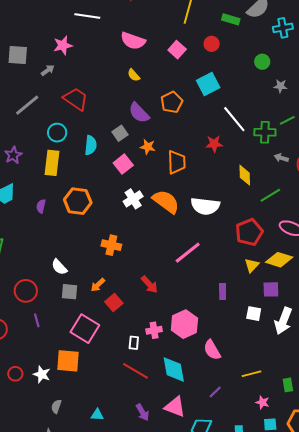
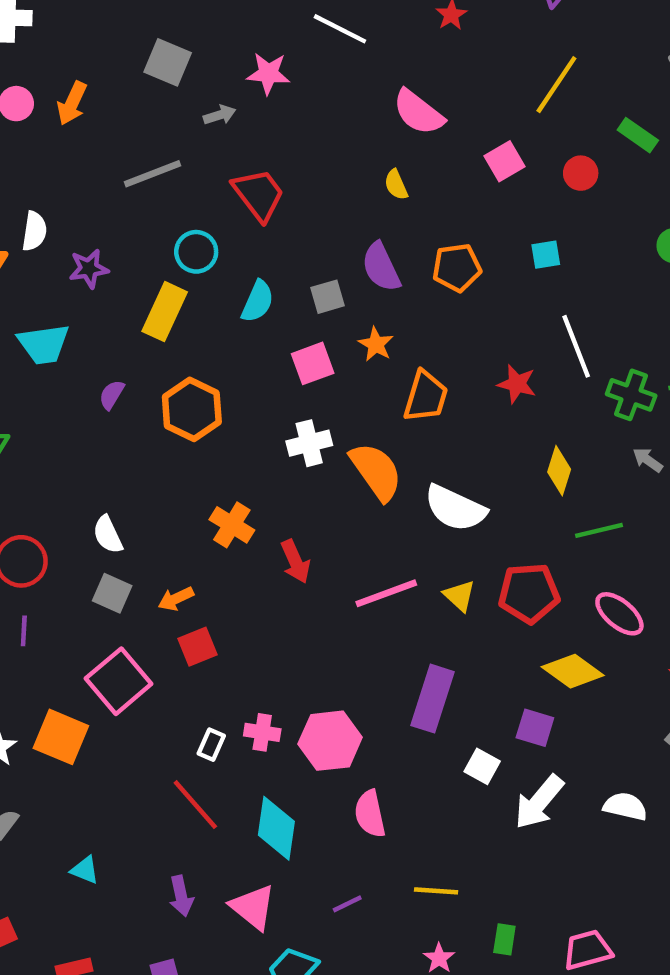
cyan square: (208, 84) -> (546, 255), size x0.6
yellow triangle: (252, 265) -> (459, 596), moved, turned -49
red arrow: (149, 284) -> (295, 561), moved
purple rectangle: (223, 291) -> (432, 699), size x1.8

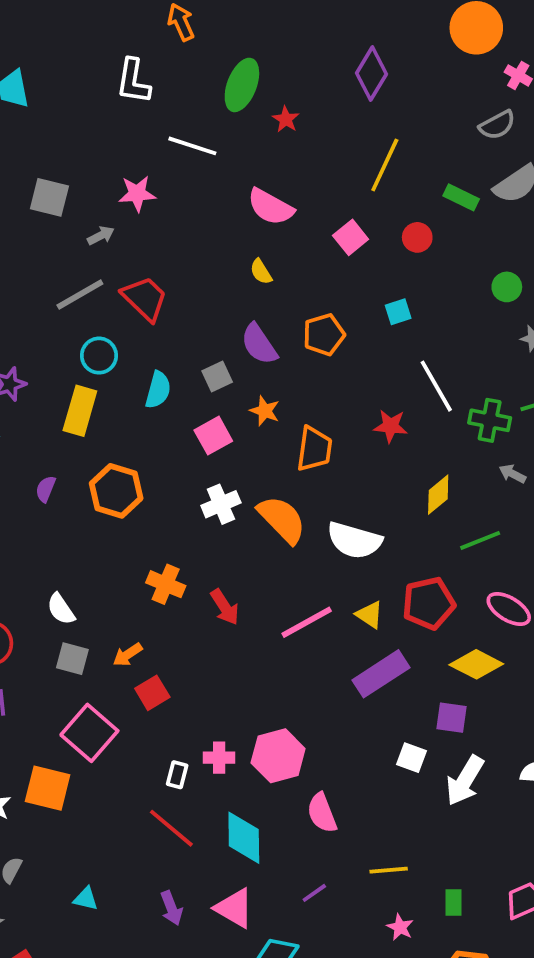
gray line: (153, 174) -> (80, 295), moved
yellow diamond: (559, 471) -> (438, 495), turned 42
purple rectangle: (432, 699) -> (381, 674), moved, turned 48

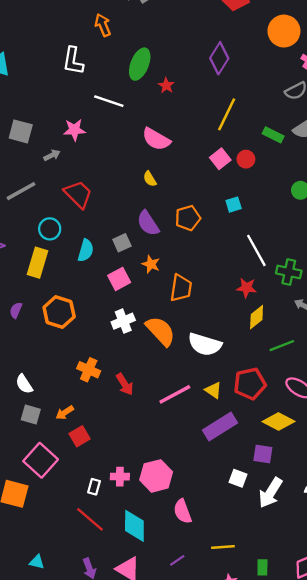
pink square: (351, 237) -> (220, 159), moved
gray line: (80, 295) -> (21, 191), moved
red star: (391, 426) -> (246, 288), moved

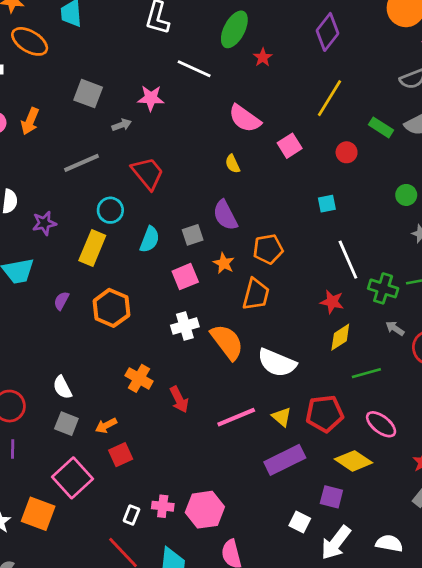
pink square: (220, 159) -> (290, 146), moved
orange pentagon: (188, 218) -> (268, 249), moved

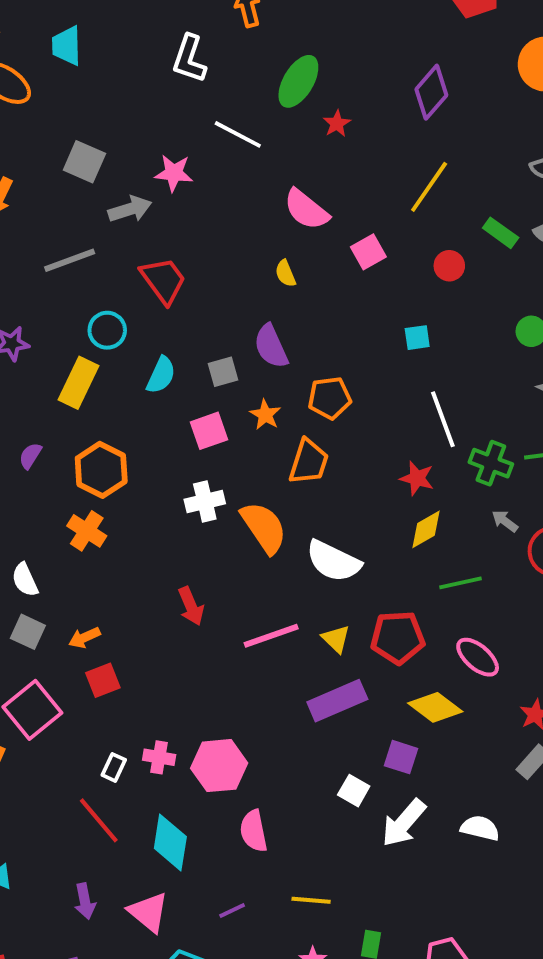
gray arrow: (122, 125) -> (130, 209), size x1.5
orange cross: (139, 378) -> (87, 531), moved

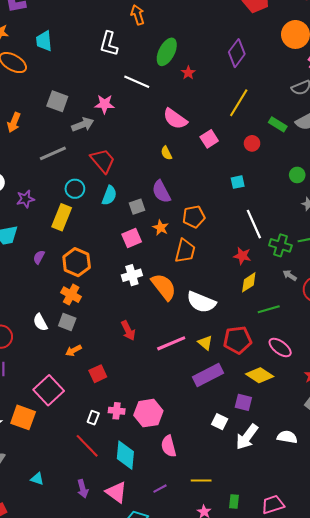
cyan semicircle: (161, 375) -> (109, 195), moved
gray square: (28, 632) -> (67, 322), moved
red square: (103, 680) -> (98, 374), moved

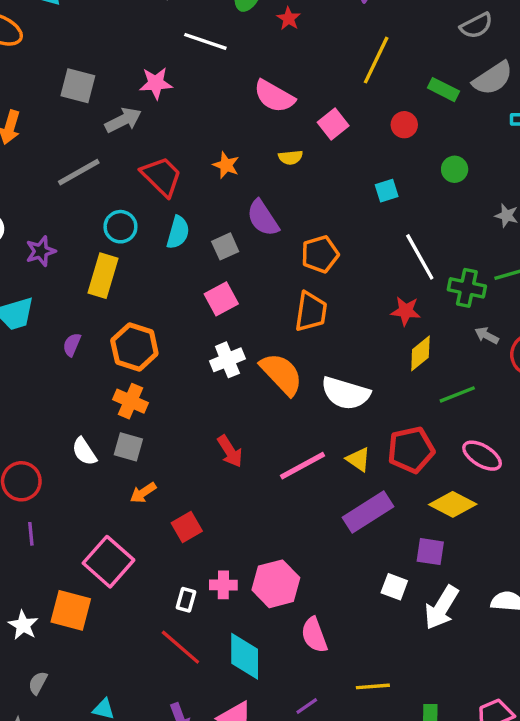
yellow semicircle: (166, 153) -> (290, 157), moved, turned -64
green circle: (297, 175) -> (455, 169), moved
orange star: (161, 228) -> (226, 165), moved

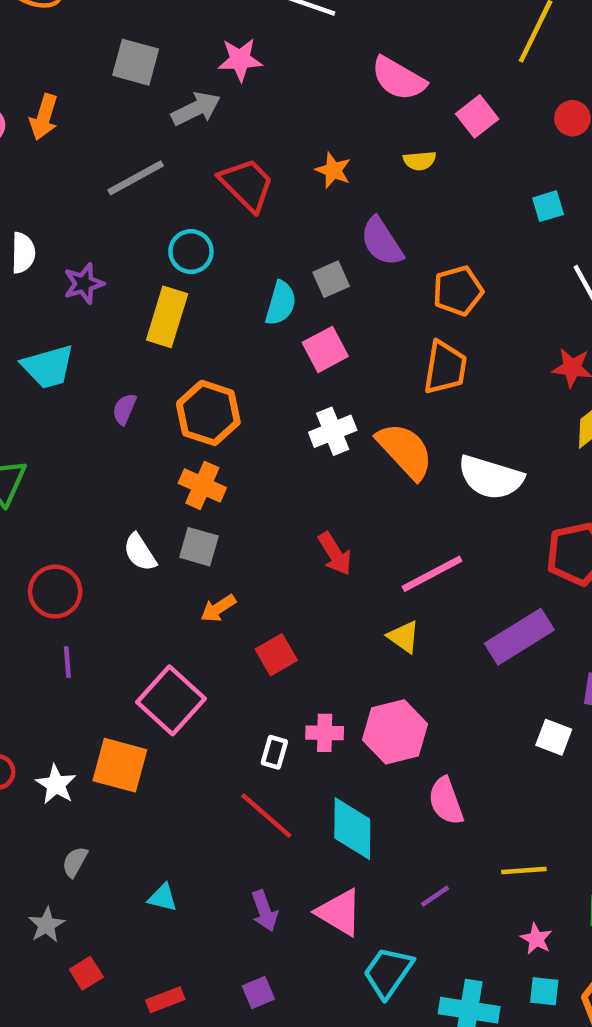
cyan semicircle: (178, 232) -> (281, 303), moved
yellow triangle: (358, 459) -> (404, 637), moved

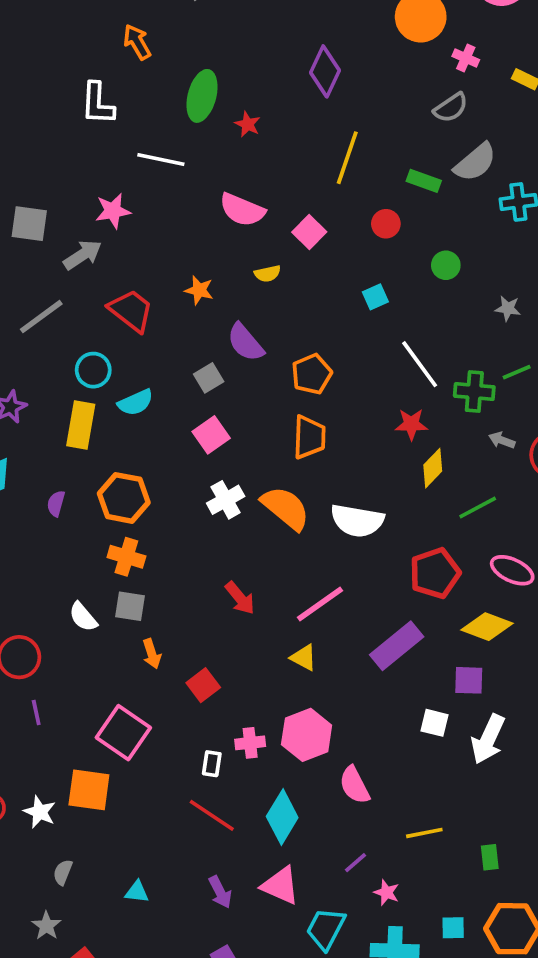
cyan semicircle: (281, 303) -> (136, 402), moved, turned 57
orange arrow: (218, 608) -> (152, 654), turned -68
cyan diamond: (352, 829) -> (282, 817), turned 38
pink star: (536, 939) -> (386, 892), moved

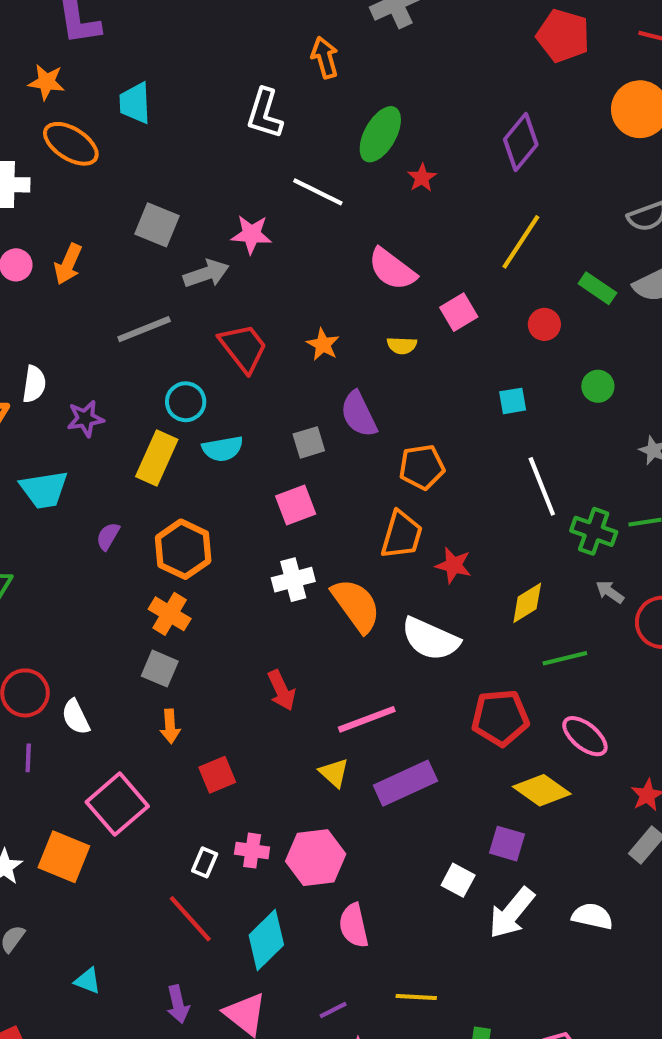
red star: (411, 424) -> (453, 565), moved
white semicircle: (83, 617) -> (76, 717), moved
purple rectangle: (397, 646) -> (405, 783), moved

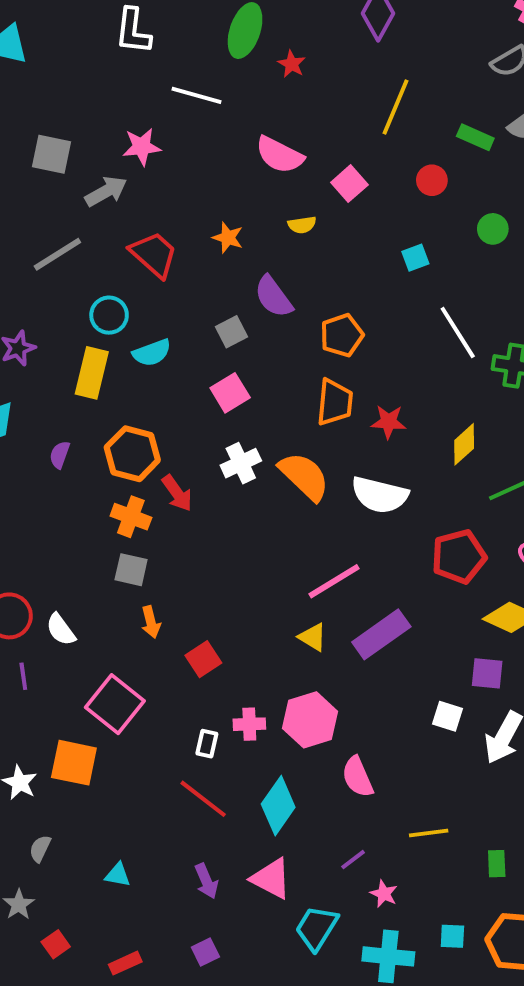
red arrow: (281, 690) -> (177, 493), moved

